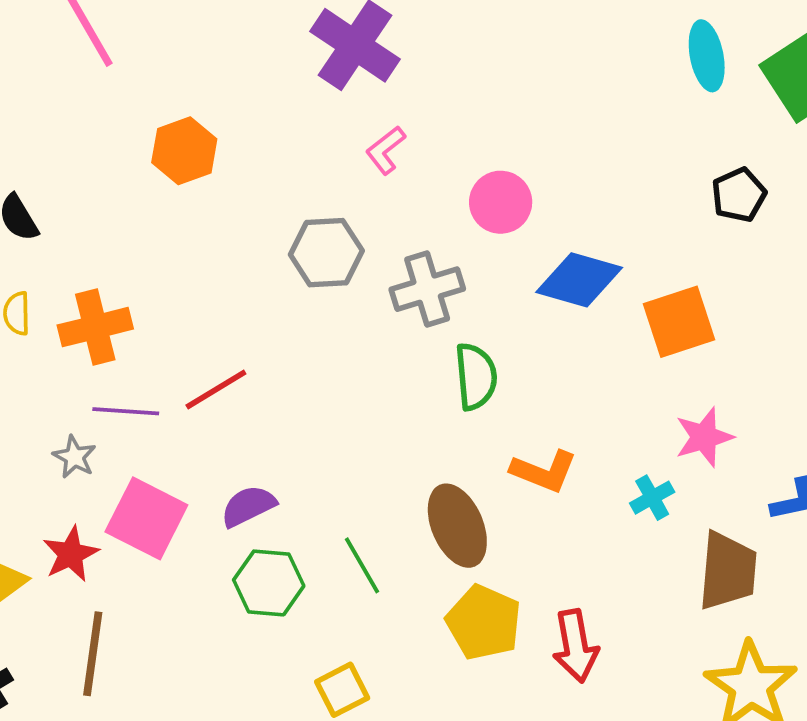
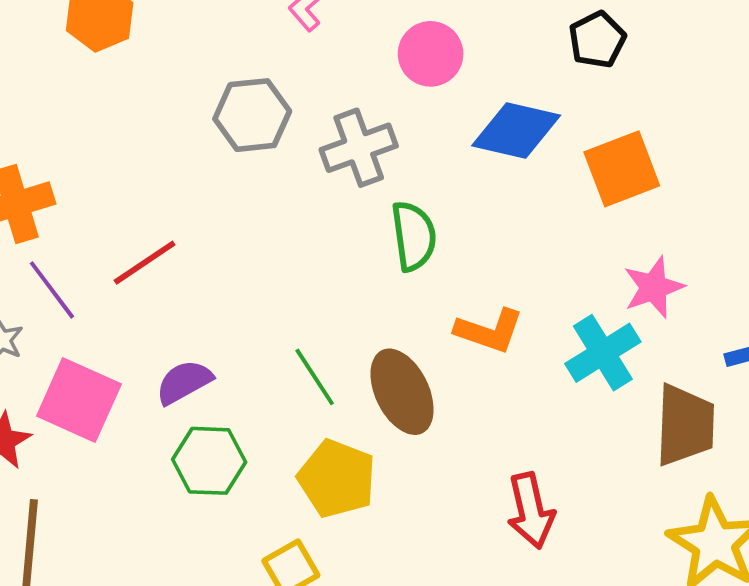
black pentagon: (739, 195) -> (597, 40), moved
purple line: (126, 411) -> (52, 290), turned 52
cyan cross: (652, 498) -> (603, 353), size x1.6
green line: (362, 565) -> (315, 377), moved
yellow pentagon: (484, 622) -> (337, 479), moved

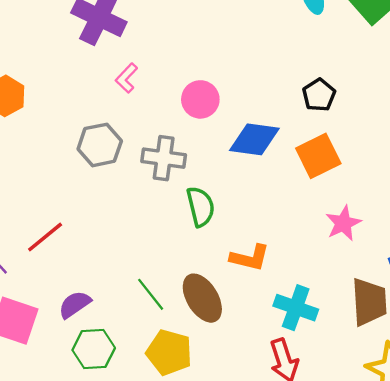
black pentagon: (597, 40) -> (319, 95), moved
gray cross: (359, 148) -> (164, 158), turned 33
cyan cross: (603, 353) -> (296, 308), moved, turned -33

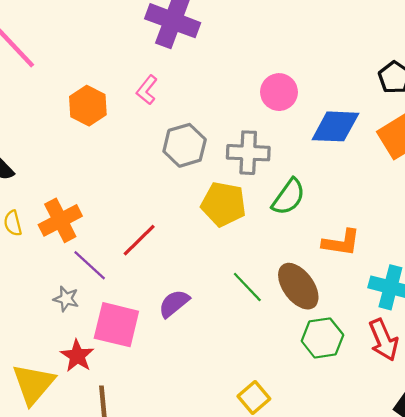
pink L-shape: (127, 78) -> (147, 90), moved
green semicircle: (201, 207) -> (289, 197), turned 54
green hexagon: (94, 349) -> (322, 338), moved
yellow pentagon: (169, 352) -> (224, 204), moved

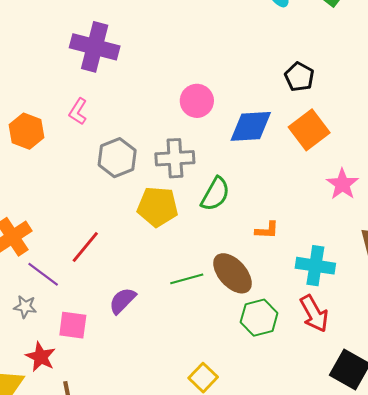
orange L-shape: (341, 243) -> (267, 230), size x0.7
green line: (247, 287) -> (187, 279), turned -56
pink square: (116, 325) -> (73, 325), size x0.7

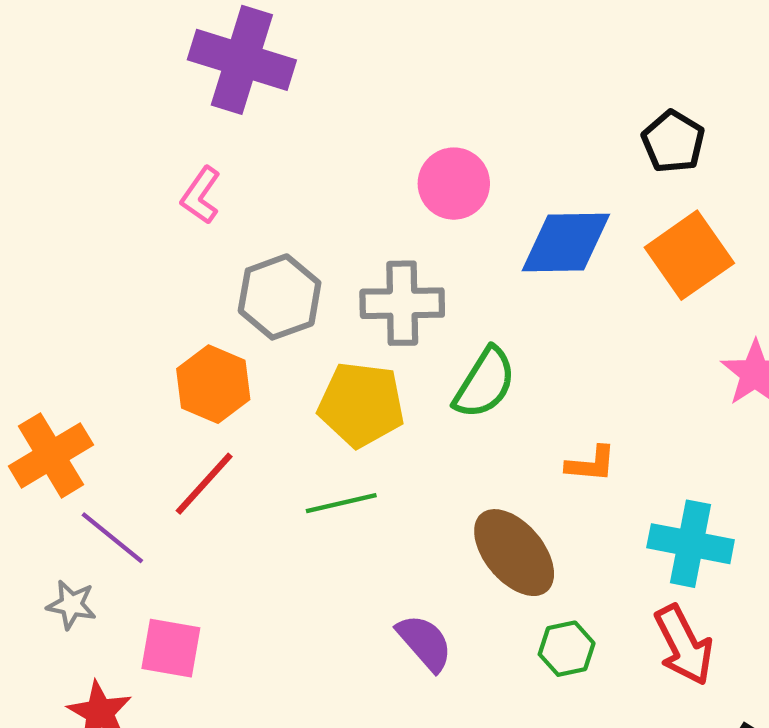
orange hexagon: (26, 131) -> (213, 384), moved
green line: (187, 279) -> (341, 503), moved
purple semicircle: (122, 301) -> (425, 643), moved, turned 92
green hexagon: (259, 318) -> (567, 649), size x0.7

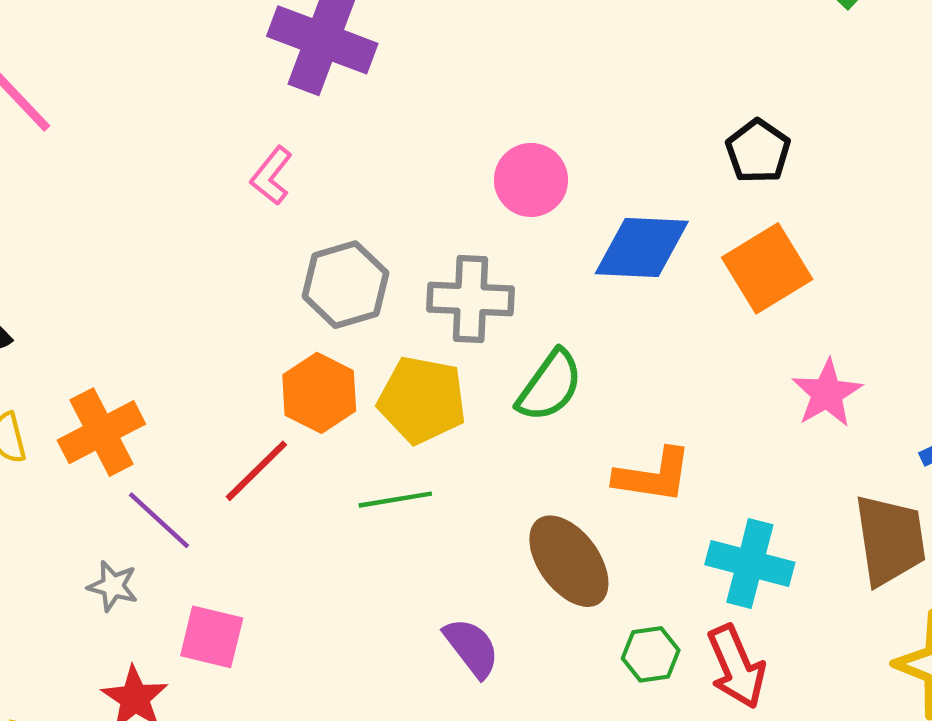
orange hexagon: (213, 384) -> (319, 393), moved
orange L-shape: (591, 464) -> (653, 476), size x1.5
green hexagon: (567, 649) -> (651, 654), moved

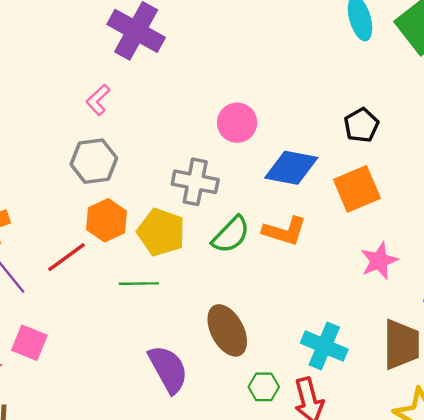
gray hexagon: (345, 285) -> (94, 161), moved
orange L-shape: (653, 476) -> (285, 231), moved
purple semicircle: (472, 648) -> (168, 369), size x1.4

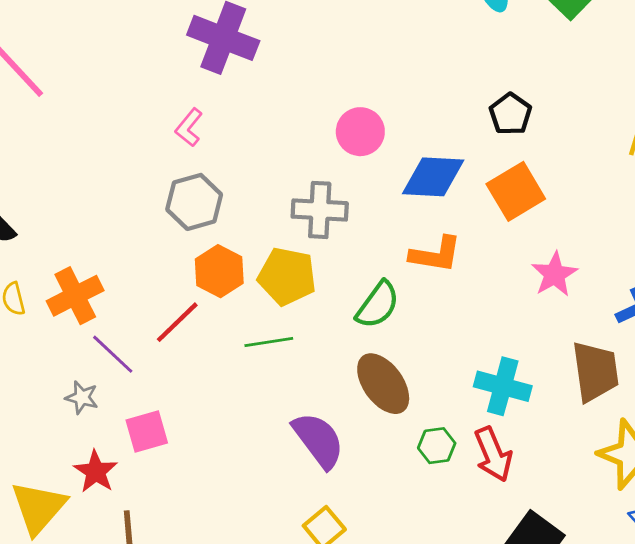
green semicircle: (231, 235) -> (378, 305), moved
pink square: (29, 343) -> (147, 432), turned -30

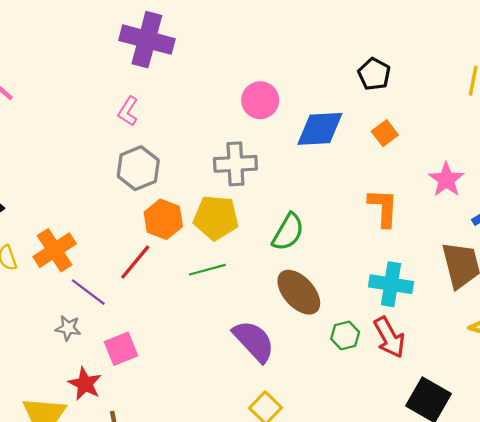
orange square: (516, 191) -> (385, 133), size x0.6
orange L-shape: (436, 254) -> (383, 208), moved, turned -90
pink star: (555, 274) -> (446, 180), moved

